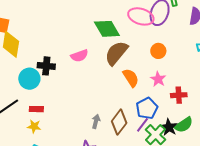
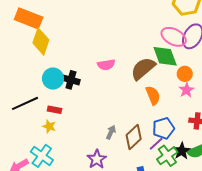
green diamond: (107, 29) -> (165, 56), moved
black cross: (46, 66) -> (71, 80), moved
pink star: (158, 79) -> (186, 90), moved

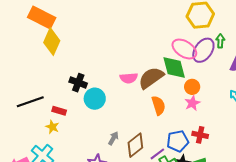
pink semicircle: (106, 65) -> (129, 78), moved
cyan circle: (53, 79) -> (95, 99), moved
blue pentagon: (163, 128) -> (178, 141), moved

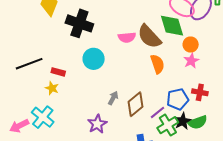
brown semicircle: (151, 78) -> (149, 37), turned -96
black cross: (78, 83) -> (79, 23), moved, size x1.5

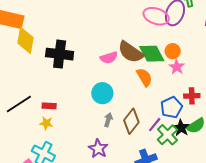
green diamond: (172, 26) -> (152, 54), moved
cyan circle: (94, 59) -> (102, 93), moved

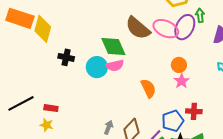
yellow diamond: (26, 40) -> (43, 29), moved
brown semicircle: (131, 52) -> (138, 28), moved
black cross: (60, 54) -> (66, 57), size x0.6
green diamond: (152, 54) -> (113, 46), moved
cyan circle: (102, 93) -> (97, 67), moved

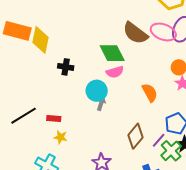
cyan circle: (97, 67) -> (97, 91), moved
yellow star: (47, 125) -> (60, 137), moved
gray arrow: (109, 127) -> (101, 104), moved

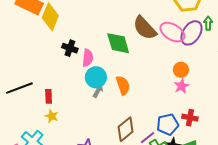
pink semicircle: (115, 72) -> (88, 58), moved, turned -78
orange semicircle: (150, 93) -> (123, 85), moved
red rectangle: (54, 118) -> (49, 96), turned 72

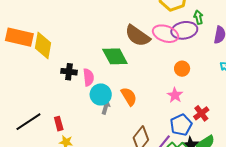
purple ellipse: (191, 33) -> (184, 30), turned 60
pink star: (182, 86) -> (175, 95), moved
red cross: (190, 118) -> (201, 113), turned -35

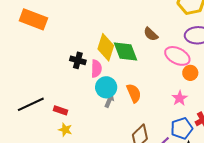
pink ellipse: (165, 34) -> (177, 56), moved
brown semicircle: (138, 36) -> (151, 34), size x0.6
yellow diamond: (43, 45) -> (106, 47), moved
red rectangle: (59, 124) -> (61, 110), turned -64

